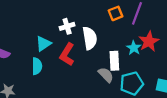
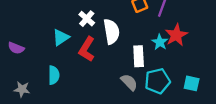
white cross: (67, 26) -> (87, 19), turned -32
cyan semicircle: (37, 66) -> (54, 75), moved
gray semicircle: (106, 75) -> (129, 82), moved

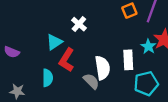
white semicircle: (111, 32) -> (102, 68), moved
red L-shape: (87, 49) -> (67, 60), moved
gray semicircle: (129, 82) -> (91, 81), moved

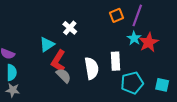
cyan star: (148, 46) -> (134, 38), moved
cyan semicircle: (48, 78) -> (12, 72), moved
gray semicircle: (91, 81) -> (64, 76), moved

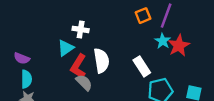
white cross: (70, 28) -> (81, 29), moved, turned -32
white rectangle: (115, 61) -> (142, 66), turned -30
white semicircle: (92, 68) -> (101, 61), moved

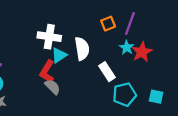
white cross: (81, 29) -> (49, 37), size x1.5
cyan triangle: (66, 48) -> (59, 55), moved
white semicircle: (101, 61) -> (82, 49), moved

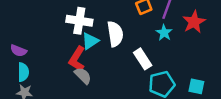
red star: (142, 52) -> (194, 22), moved

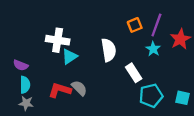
white cross: (79, 21) -> (58, 40), moved
cyan triangle: (90, 41) -> (70, 56), moved
red L-shape: (77, 59) -> (60, 90), moved, turned 75

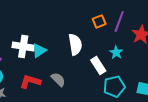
white cross: (58, 40) -> (23, 46), moved
cyan star: (153, 49) -> (116, 52), moved
gray semicircle: (79, 88) -> (58, 79), moved

